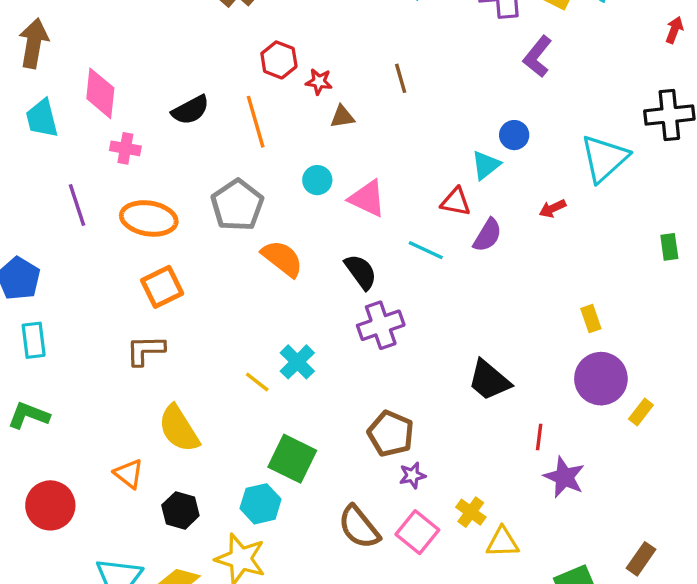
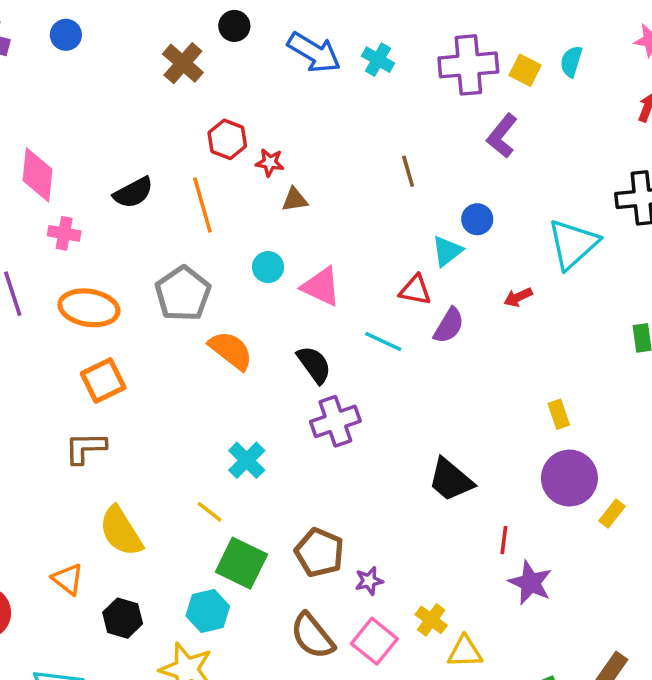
brown line: (401, 78) -> (408, 171), moved
yellow line: (257, 382) -> (210, 512), moved
brown pentagon: (391, 434) -> (319, 553), moved

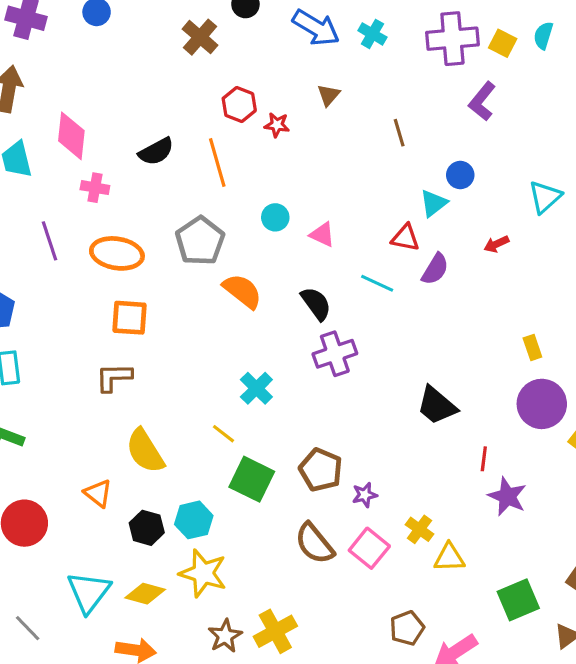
brown triangle: (295, 200) -> (329, 95), moved, turned -40
cyan triangle: (573, 244) -> (545, 197), size x0.7
pink triangle: (321, 287) -> (322, 235), size x0.7
orange square: (103, 381) -> (129, 318), turned 30
cyan hexagon: (208, 611) -> (194, 520), moved

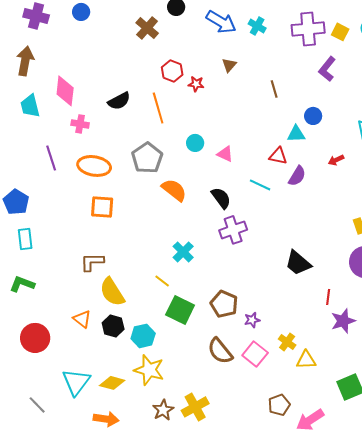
cyan triangle: (434, 203) -> (296, 134), turned 36
brown L-shape: (114, 377) -> (92, 262), moved
purple star: (507, 496) -> (343, 321), turned 30
black hexagon: (147, 528) -> (113, 326), moved

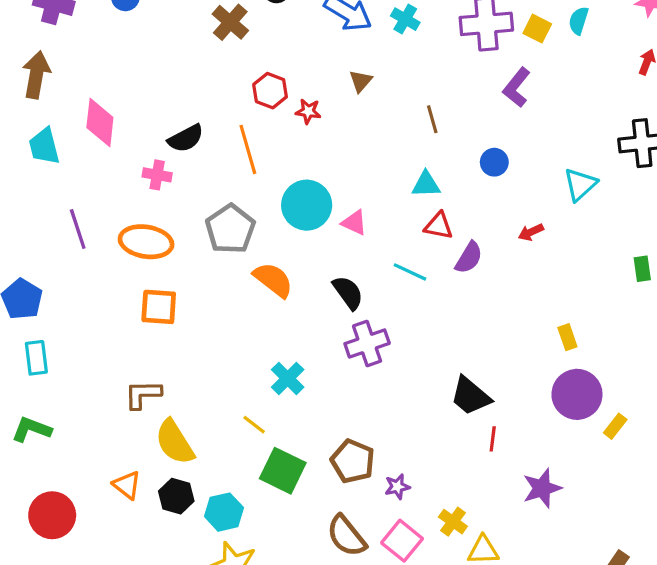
pink cross: (80, 124) -> (157, 175), moved
cyan triangle: (296, 134) -> (426, 184), moved
cyan circle: (195, 143) -> (307, 205), size x1.8
red line: (328, 297) -> (493, 439), moved

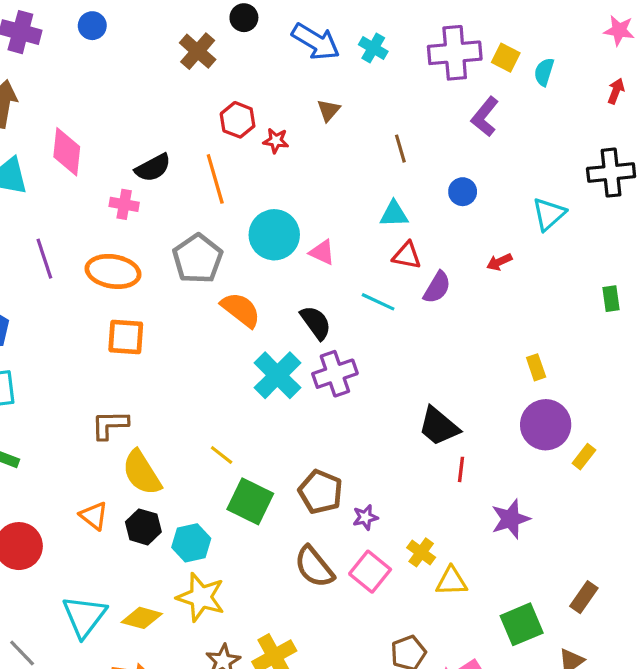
cyan semicircle: (579, 21) -> (544, 72), moved
cyan cross: (288, 378) -> (277, 375), moved, size x1.4

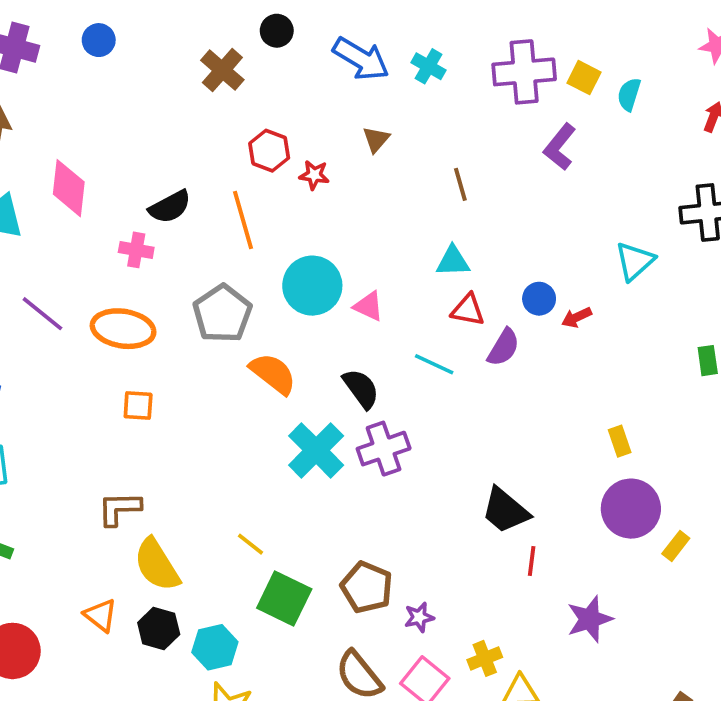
blue circle: (463, 192) -> (539, 299), moved
purple line: (44, 259) -> (42, 314), turned -33
orange square: (126, 337) -> (138, 405), size x0.7
yellow cross: (421, 552) -> (485, 658), turned 32

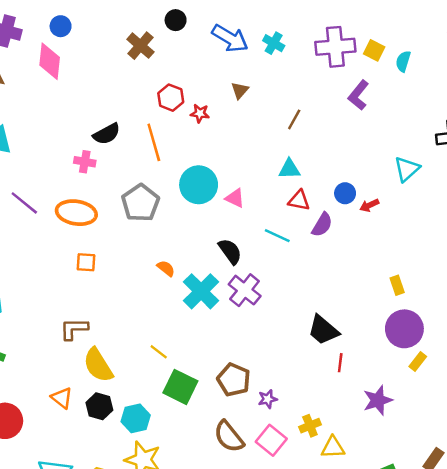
brown line: (460, 184) -> (294, 119), turned 45
pink diamond: (69, 188) -> (50, 61), moved
orange semicircle: (273, 374) -> (166, 268), moved, size x0.6
purple cross: (384, 449) -> (245, 290), turned -32
yellow rectangle: (676, 546) -> (418, 362), moved

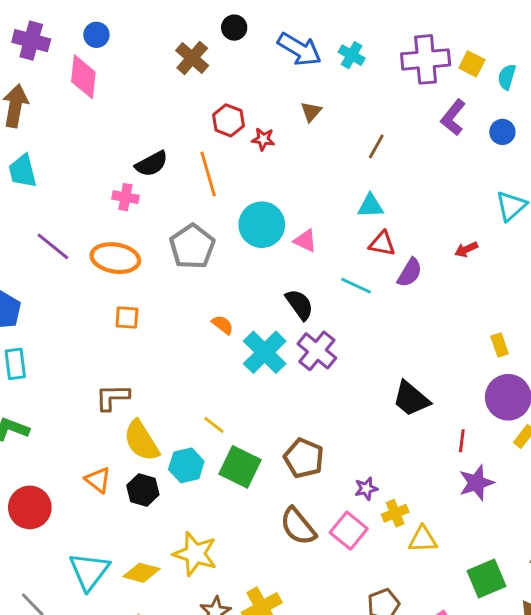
blue circle: (345, 193) -> (502, 132), moved
red line: (340, 363) -> (462, 441), moved
purple star: (268, 399) -> (366, 489), moved
cyan hexagon: (136, 418) -> (186, 465), moved

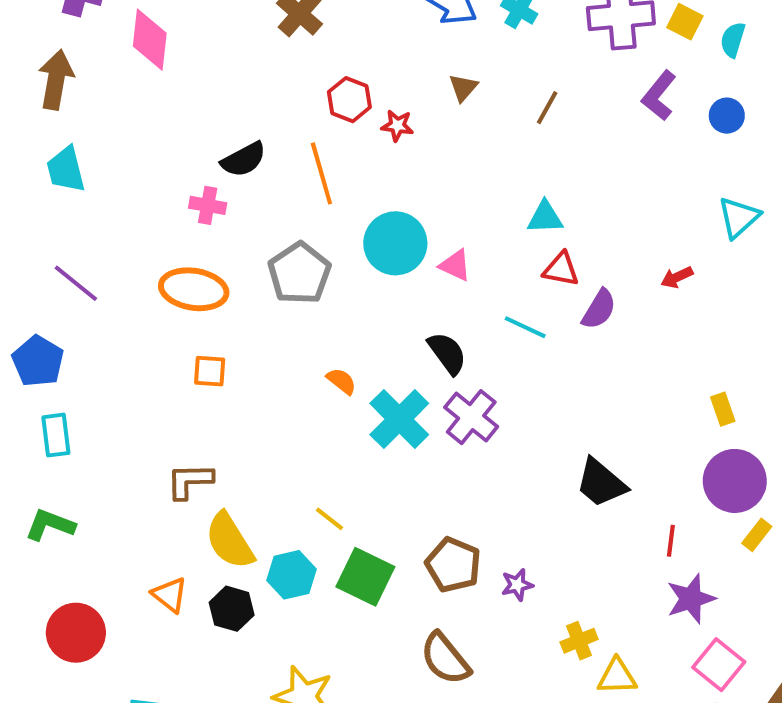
brown line: (376, 146) -> (547, 108), moved
purple line: (53, 246) -> (76, 283), moved
purple star: (366, 489) -> (517, 585), moved
pink square: (349, 531) -> (719, 665), moved

